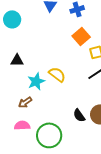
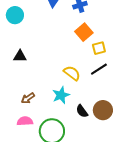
yellow semicircle: (57, 74) -> (72, 73), moved
cyan star: (36, 81) -> (61, 95), moved

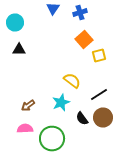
black triangle: (20, 56) -> (19, 50), moved
black line: (99, 69) -> (99, 94), moved

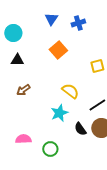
orange square: (84, 40) -> (58, 50), moved
brown arrow: (28, 106) -> (23, 90), moved
green circle: (52, 138) -> (50, 149), size x0.6

